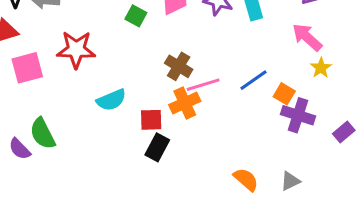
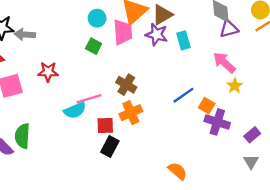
red star: (76, 49) -> (48, 72), size x0.7
pink line: (203, 85) -> (89, 99), moved
green semicircle: (43, 134) -> (22, 136), turned 30
gray triangle: (290, 181) -> (251, 162), moved, turned -35

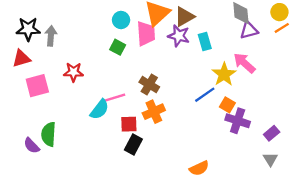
gray arrow: (25, 34) -> (51, 36), turned 90
yellow star: (235, 86) -> (224, 74), moved, size x1.5
cyan semicircle: (75, 110) -> (100, 109), turned -30
orange semicircle: (178, 171) -> (199, 168), turned 114

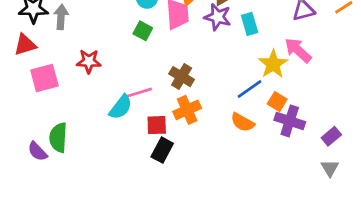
orange semicircle: (199, 168) -> (243, 122), moved, turned 54

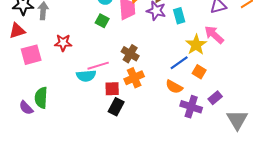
cyan semicircle: (121, 107) -> (86, 76), turned 48
purple cross: (290, 121) -> (191, 107), moved
purple rectangle: (331, 136) -> (215, 98), moved
gray triangle: (330, 168) -> (237, 120), size x1.6

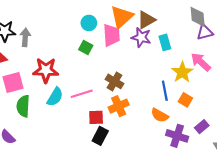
red star: (63, 43) -> (46, 70), size x1.4
blue line: (179, 63) -> (165, 91), turned -66
cyan semicircle: (86, 76) -> (55, 97), moved, turned -54
green semicircle: (41, 98) -> (23, 106), moved

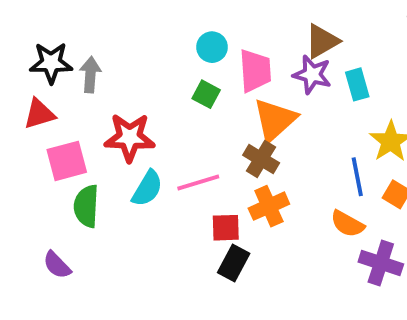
orange triangle: (122, 17) -> (275, 120), moved

